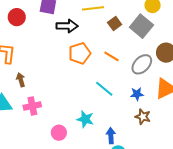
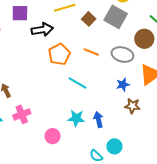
gray ellipse: (142, 64) -> (122, 55), turned 70
cyan line: (104, 89) -> (78, 83), moved
blue arrow: (111, 136) -> (98, 120), moved

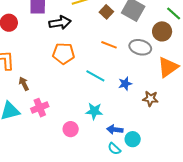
orange pentagon: (59, 54) -> (64, 53), moved, turned 30
blue star: (123, 85) -> (125, 84), moved
blue arrow: (98, 120) -> (115, 130), moved, turned -70

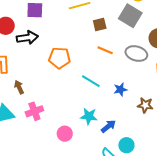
brown square: (106, 12) -> (100, 25), moved, turned 32
black arrow: (60, 23) -> (27, 38), moved
blue arrow: (115, 130) -> (108, 126), moved, turned 133

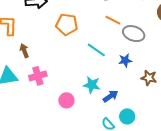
gray ellipse: (136, 54) -> (134, 34), moved

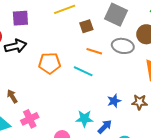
gray ellipse: (134, 34) -> (123, 46), moved
cyan line: (96, 50) -> (83, 71), moved
blue star: (125, 60) -> (114, 101), moved

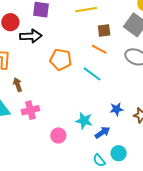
orange line: (94, 51) -> (99, 49), moved

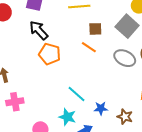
black arrow: (31, 36) -> (39, 30), moved, turned -135
cyan line: (92, 74) -> (76, 94), moved

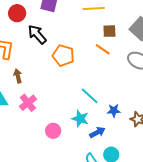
black arrow: (39, 30) -> (37, 34), moved
pink cross: (15, 102) -> (28, 103), turned -30

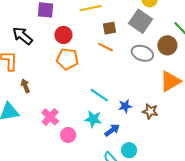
red circle: (17, 13) -> (63, 35), moved
black arrow: (37, 34) -> (22, 36), moved
pink cross: (28, 103) -> (50, 117), moved

